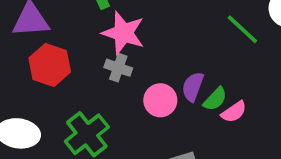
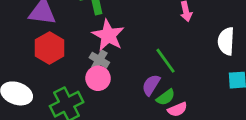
green line: (242, 29) -> (165, 61), moved
pink circle: (160, 100) -> (98, 78), moved

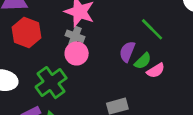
green line: (165, 61) -> (152, 29), moved

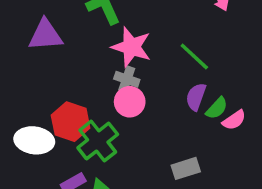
green line: (152, 29) -> (194, 56), moved
red hexagon: (26, 33) -> (71, 122), moved

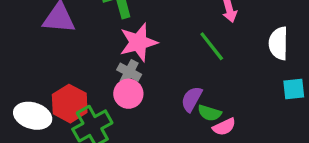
pink star: (131, 47) -> (138, 42), turned 30
green line: (194, 56) -> (212, 46), moved
green semicircle: (217, 108) -> (210, 113), turned 55

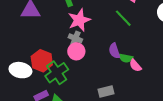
purple semicircle: (192, 99) -> (114, 51), turned -42
pink semicircle: (224, 127) -> (135, 65), turned 80

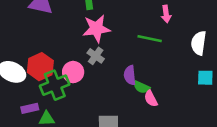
green line: (123, 18) -> (150, 39), turned -48
gray cross: (75, 38) -> (96, 56), moved
pink circle: (76, 51) -> (73, 72), moved

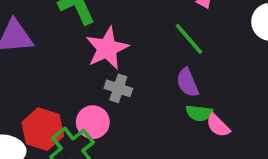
green line: (150, 39) -> (189, 39), turned 55
purple semicircle: (130, 75) -> (187, 83), moved

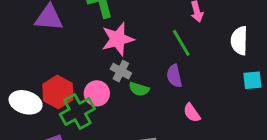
green semicircle: (199, 113) -> (139, 89), moved

